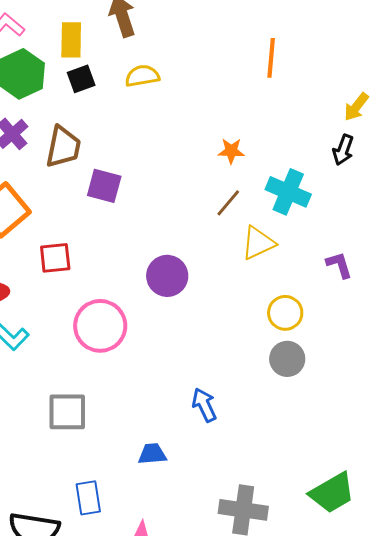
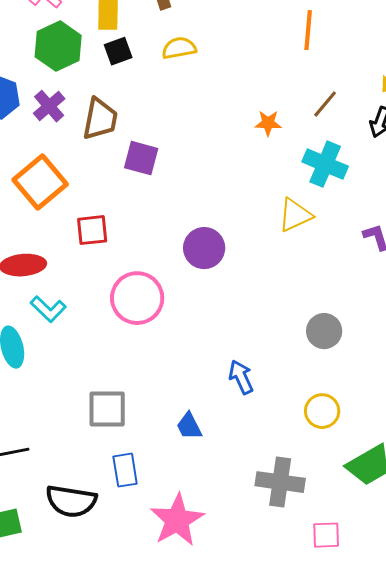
brown line: (228, 203) -> (325, 104), moved
yellow circle: (285, 313) -> (322, 411), moved
gray square: (67, 412) -> (107, 409), moved
blue trapezoid: (152, 454) -> (189, 426), turned -112

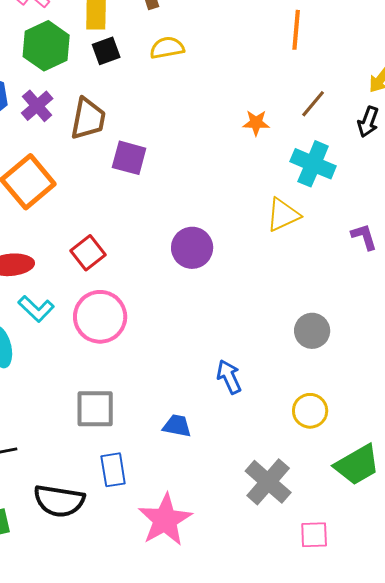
red square: (92, 230) -> (88, 253), moved, turned -32
pink circle: (137, 298) -> (100, 317), moved
blue trapezoid: (189, 426) -> (177, 426), turned 128
gray cross: (280, 482) -> (268, 482), turned 33

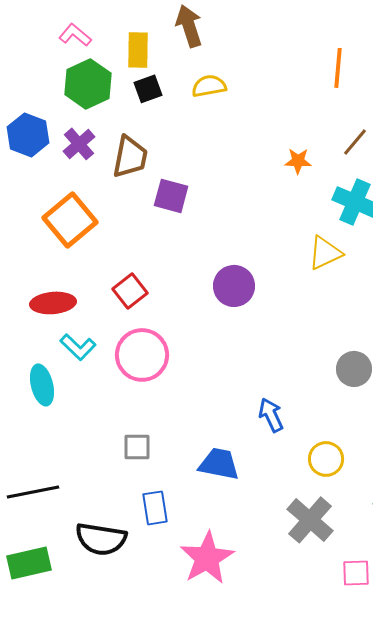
gray square: (95, 409) -> (137, 447), size x0.7
yellow circle: (310, 411) -> (326, 459), moved
blue trapezoid: (177, 426) -> (219, 464), size x1.4

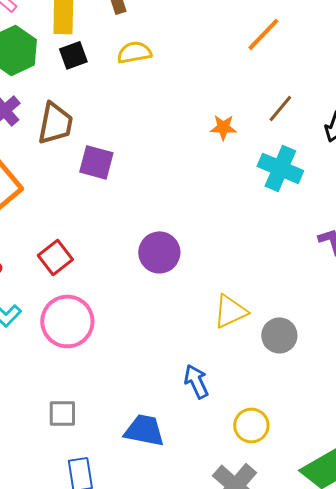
orange line: (338, 68) -> (263, 34), turned 39
yellow triangle: (325, 253) -> (230, 311), moved

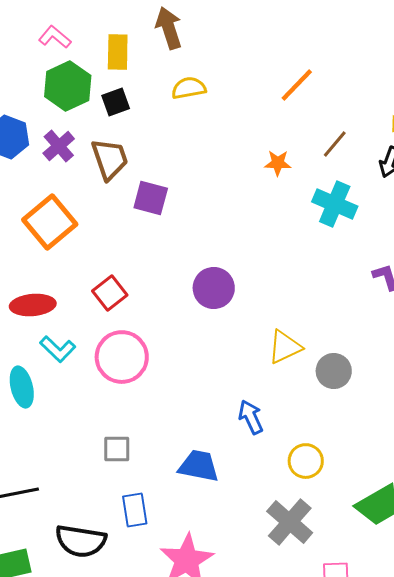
orange line: (263, 34) -> (297, 85), moved
black square: (73, 55) -> (116, 102), moved
brown trapezoid: (55, 123) -> (110, 159), turned -30

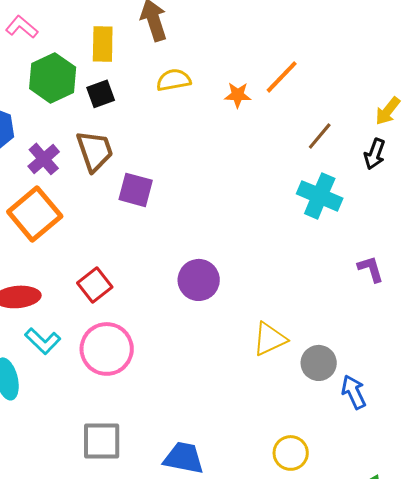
pink L-shape: (55, 37) -> (22, 27), moved
purple cross: (59, 146) -> (44, 159), moved
orange star: (278, 163) -> (238, 95), moved
blue arrow: (251, 417) -> (354, 392), moved
gray square: (117, 449) -> (102, 441), size x1.4

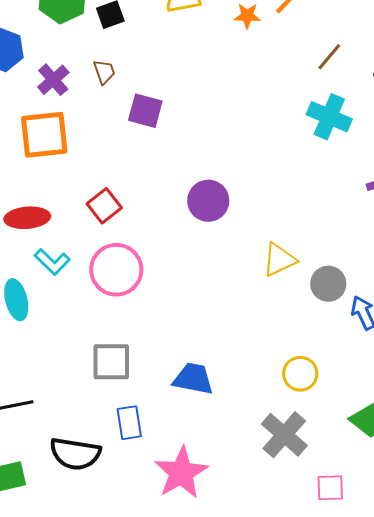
brown trapezoid: (95, 151) -> (104, 72), size x0.6
orange square: (35, 214) -> (44, 135), turned 34

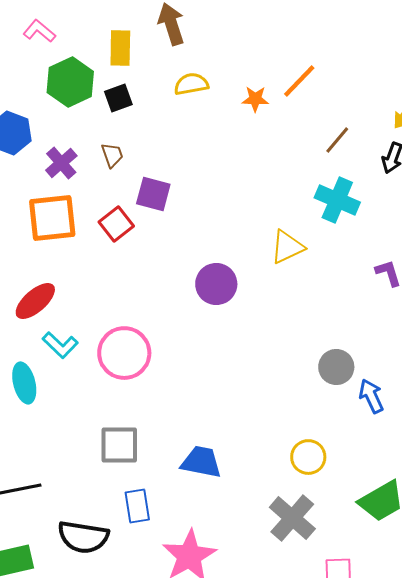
red square: (104, 206) -> (116, 224), moved
red ellipse: (27, 218) -> (35, 301), turned -36
yellow triangle: (279, 260) -> (287, 247), moved

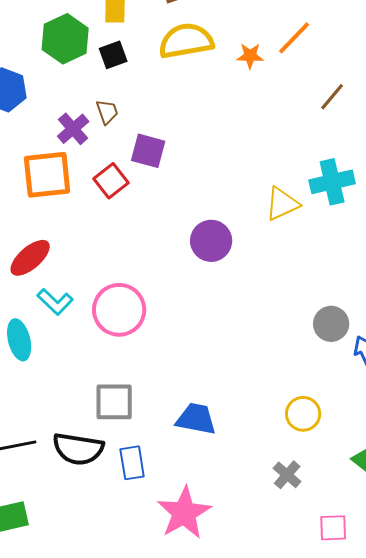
yellow semicircle: (191, 84) -> (186, 41), size x1.6
purple cross: (61, 163) -> (73, 129), moved
cyan cross: (337, 200) -> (332, 182), moved, turned -36
gray cross: (292, 518) -> (287, 475), size x0.6
black semicircle: (83, 537) -> (78, 449), moved

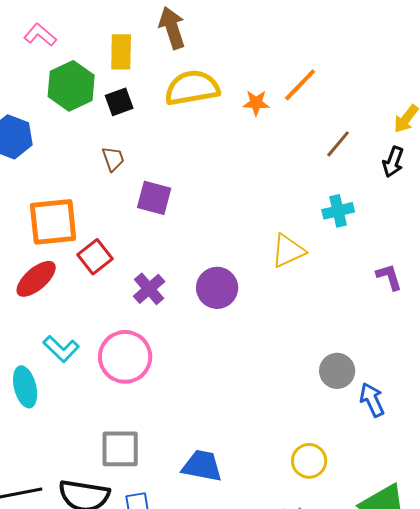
purple cross: (73, 129) -> (149, 289), moved
red square: (111, 181) -> (95, 257), moved
cyan cross: (332, 182) -> (338, 211), moved, size x0.7
red ellipse: (30, 258) -> (36, 279), moved

